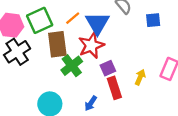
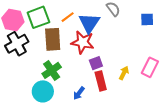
blue square: (153, 20) -> (147, 19), moved
red star: (91, 45) -> (83, 42), turned 30
green cross: (72, 66) -> (52, 70), moved

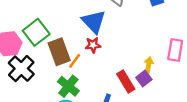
orange line: (68, 17) -> (75, 61), moved
red star: (83, 42) -> (93, 45), size x0.6
purple square: (96, 63) -> (144, 78), moved

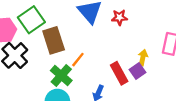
red star: (93, 45) -> (119, 17), moved
orange line: (75, 61) -> (78, 60), moved

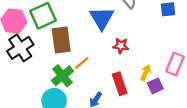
red star: (119, 17) -> (121, 46), moved
purple square: (137, 71) -> (155, 86), moved

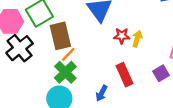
orange line: (82, 63) -> (68, 54), moved
yellow arrow: (146, 73) -> (137, 39), moved

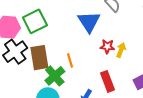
brown rectangle: (60, 36) -> (39, 58), moved
orange line: (68, 54) -> (70, 60), moved, turned -64

